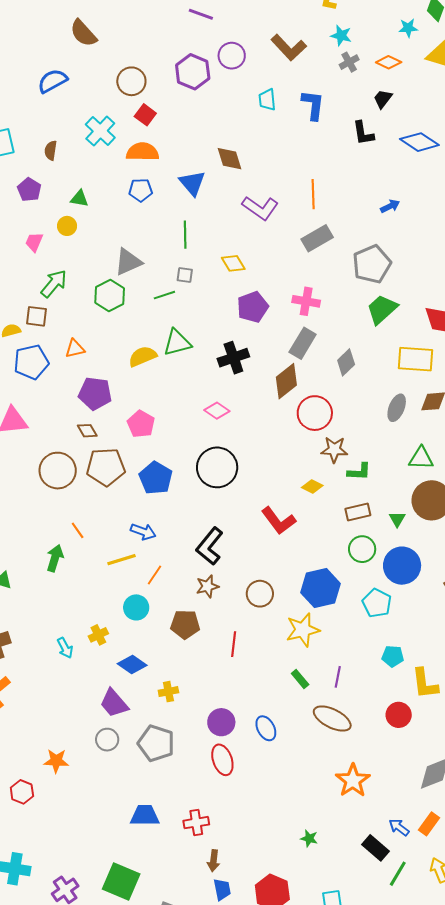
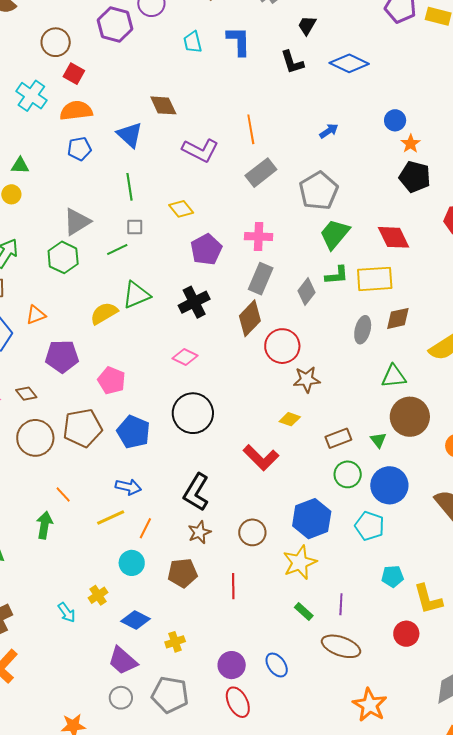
brown diamond: (87, 431) -> (26, 394), moved
green L-shape: (359, 472) -> (337, 275), moved

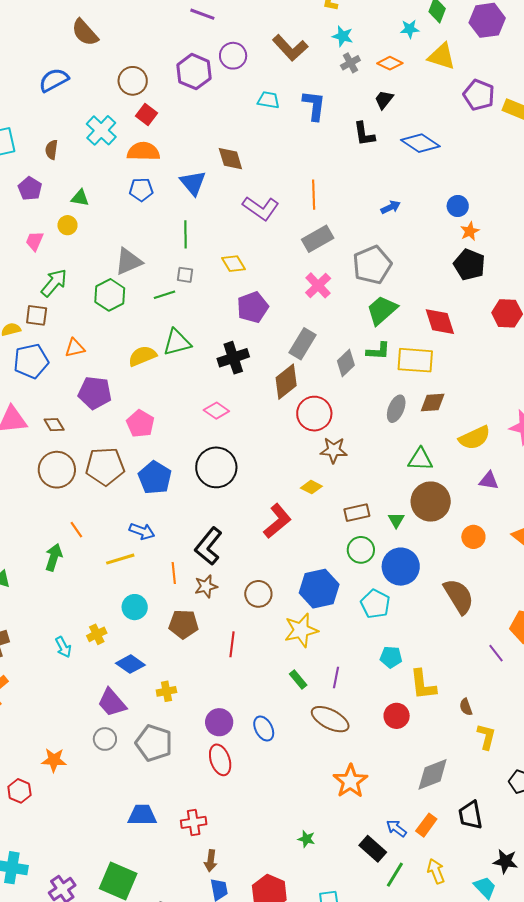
cyan trapezoid: (193, 42) -> (268, 100), turned 105
pink cross: (259, 237) -> (318, 285), moved, turned 36
red L-shape: (261, 458) -> (277, 521), turned -93
orange line: (145, 528) -> (174, 573), moved, turned -40

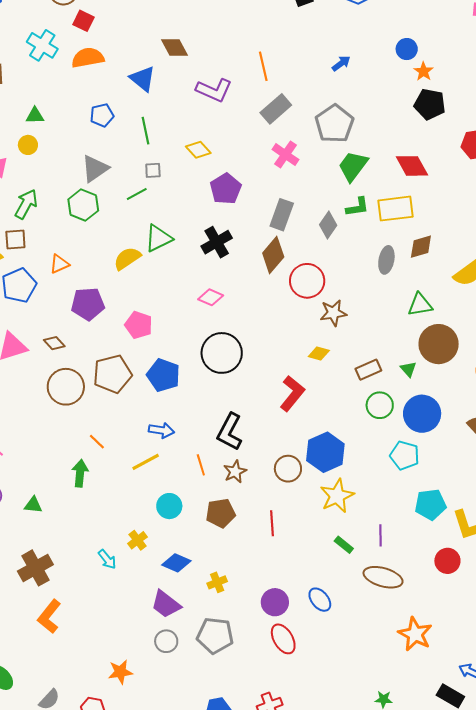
blue pentagon: (141, 190) -> (102, 115), moved
blue hexagon: (319, 589) -> (325, 452), moved
cyan pentagon: (391, 657) -> (430, 504), size x1.4

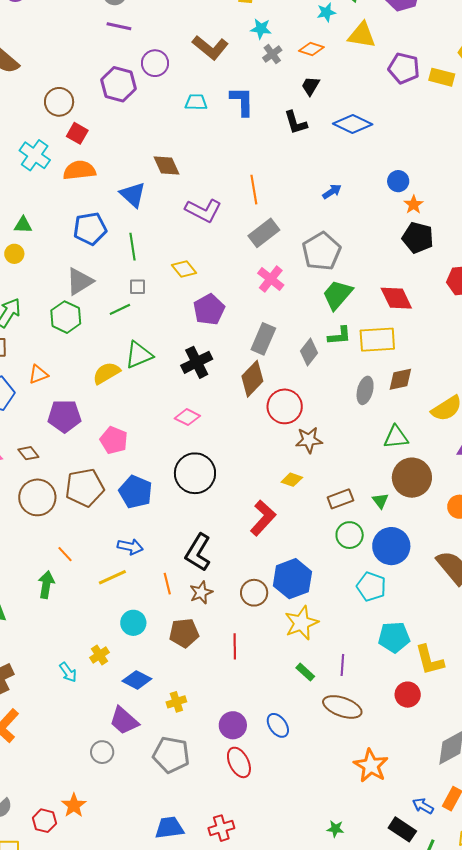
blue pentagon: (102, 115) -> (90, 229), size x1.4
gray circle: (166, 641) -> (102, 752), moved
orange star: (120, 672) -> (74, 805), moved, turned -30

